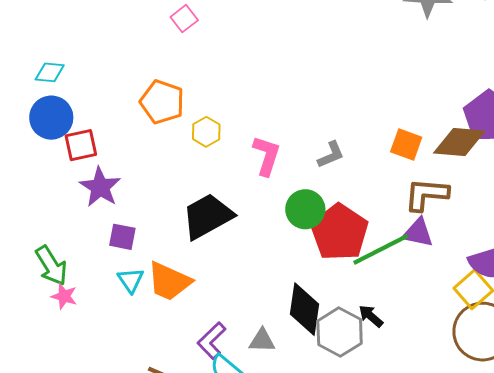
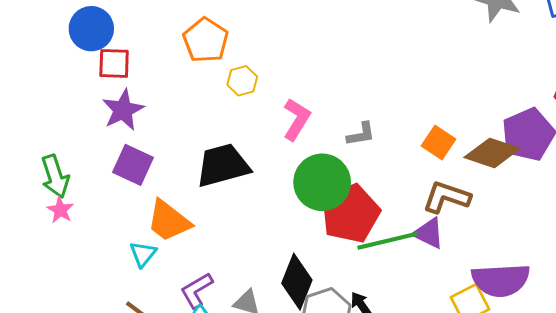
green circle: (305, 209) -> (322, 182), size x1.4
purple square: (122, 237) -> (133, 165), size x1.4
cyan triangle: (131, 280) -> (143, 254), moved

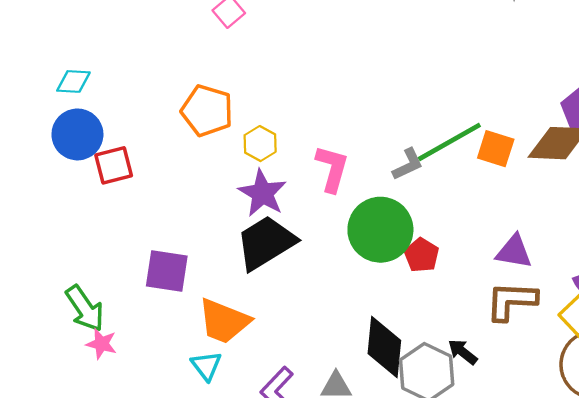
purple star: (123, 110) -> (262, 193), moved
brown L-shape: (446, 197) -> (511, 301), moved
red pentagon: (350, 214) -> (422, 255), size x0.5
green line: (388, 241) -> (449, 142), moved

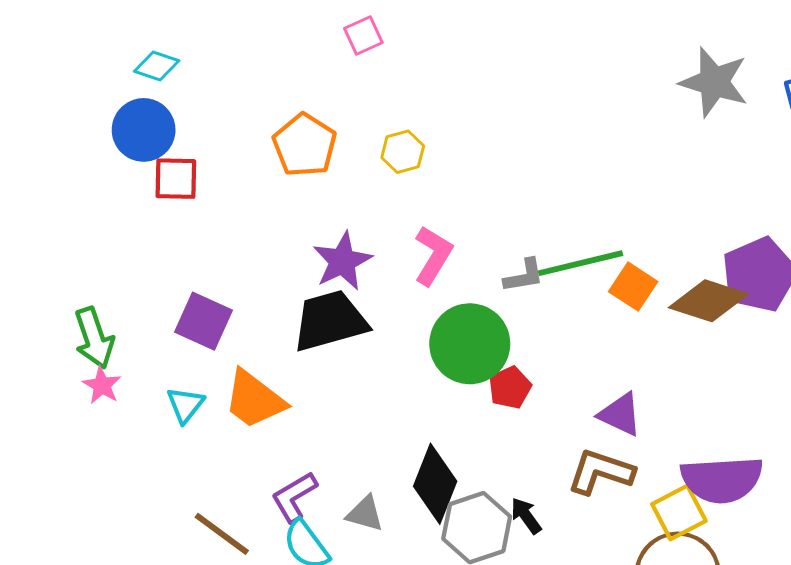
yellow hexagon: (260, 144) -> (403, 152), moved
cyan triangle: (206, 366) -> (185, 405), moved

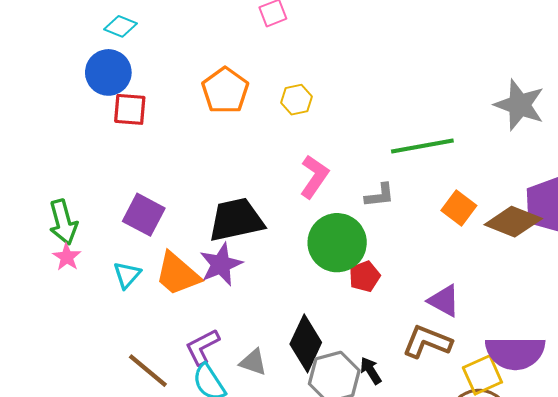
gray star: (714, 82) -> (519, 105), moved
purple star: (342, 261) -> (221, 264), moved
green line: (580, 263) -> (422, 146), moved

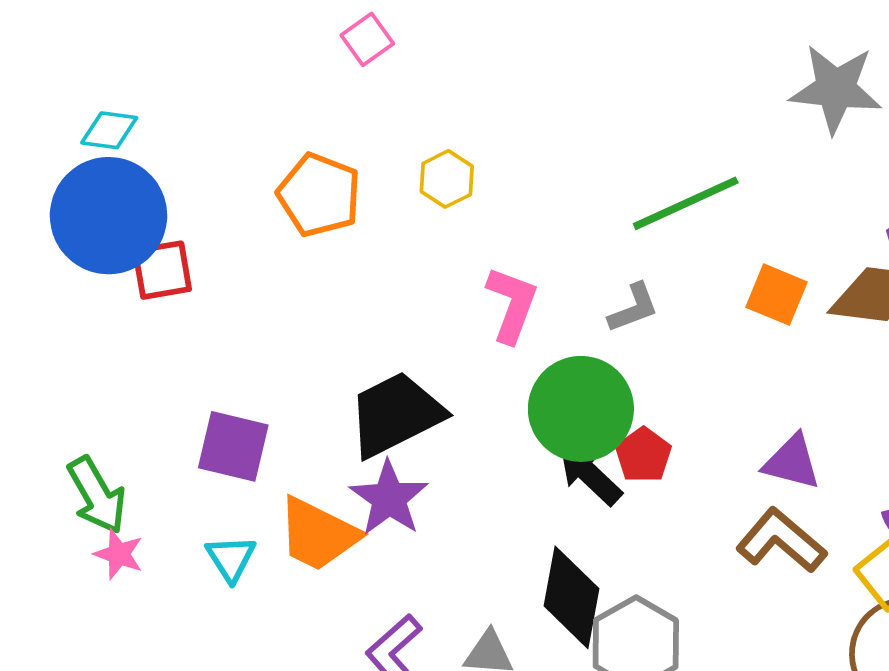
blue circle: (108, 72) -> (109, 216), size x1.4
brown L-shape: (427, 342) -> (781, 541), turned 33
black arrow: (371, 371) -> (590, 475), moved, size x1.4

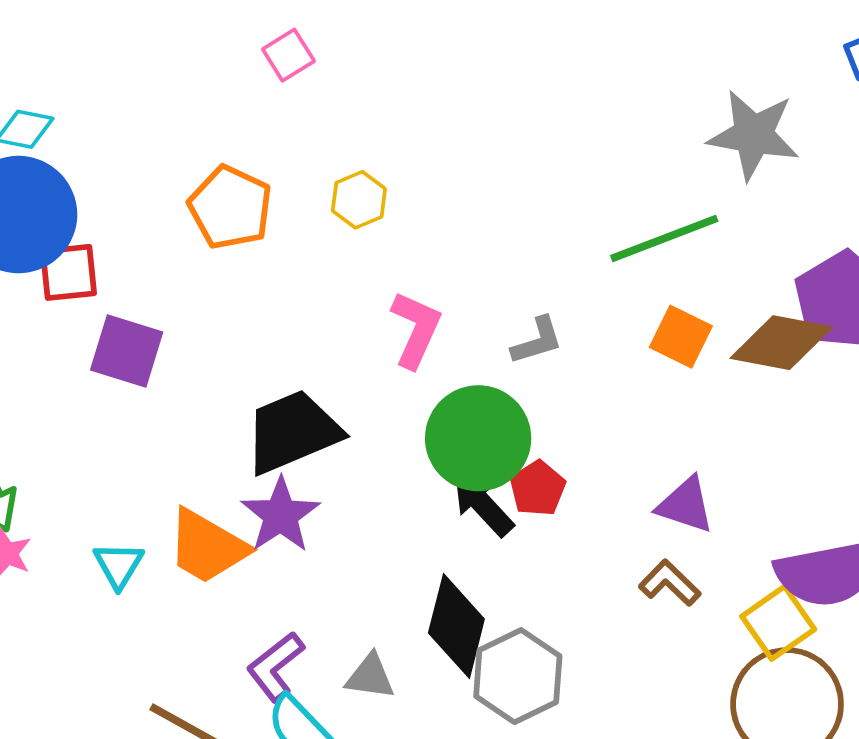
green line: (686, 203) -> (664, 238), moved
purple square: (233, 446) -> (127, 351), moved
brown L-shape: (781, 541) -> (670, 583), size x0.7

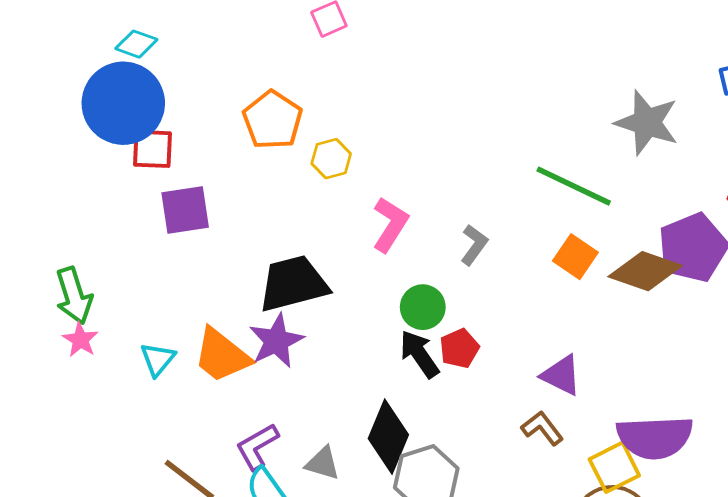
yellow hexagon: (359, 200) -> (331, 159), moved
green line: (664, 238) -> (574, 186), turned 38
gray L-shape: (537, 341) -> (474, 245), turned -45
purple square: (127, 351) -> (185, 210), turned -34
green circle: (478, 438) -> (423, 307), size x0.6

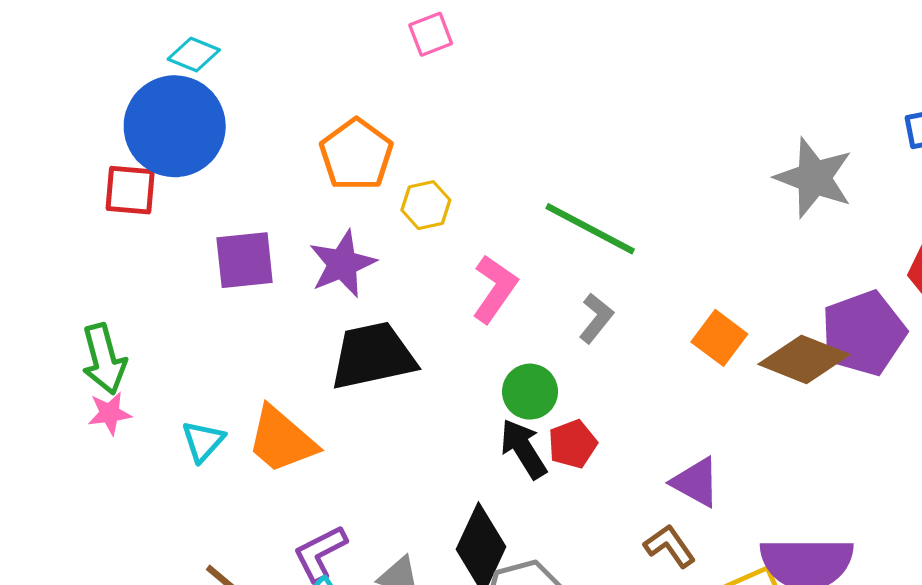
red square: (152, 149) -> (130, 190), moved
green line: (574, 186) -> (590, 229), moved
pink star: (80, 340) -> (110, 413), turned 30
purple star: (276, 341) -> (342, 264), moved

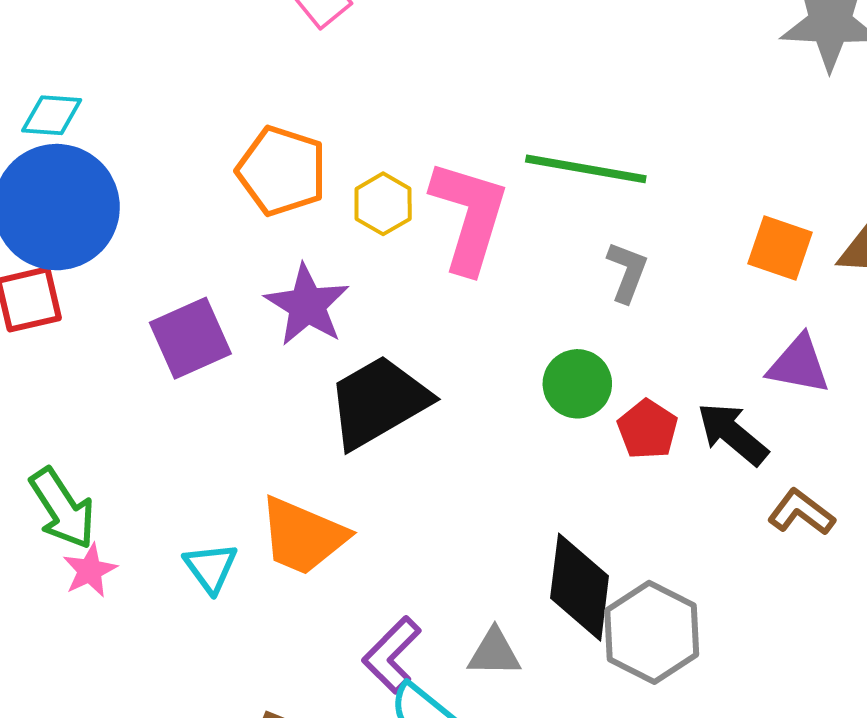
pink L-shape: (495, 289) -> (469, 216), moved, size x1.4
black arrow: (523, 449) -> (732, 434), moved
purple triangle: (696, 482) -> (799, 365), moved

